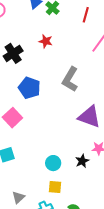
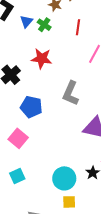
red star: (46, 41) -> (42, 59), size x1.5
cyan circle: (53, 163) -> (64, 178), size x1.5

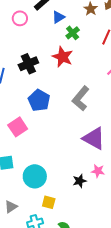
green cross: (44, 25) -> (73, 33), moved
cyan circle: (64, 178) -> (35, 176), moved

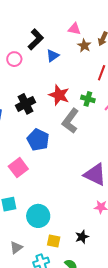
green cross: (73, 33) -> (88, 99), moved, turned -32
gray L-shape: (81, 98) -> (70, 121), moved
black star: (80, 181) -> (82, 237), moved

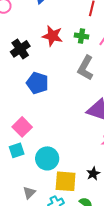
gray L-shape: (70, 121) -> (86, 68), moved
pink square: (18, 168) -> (22, 127), moved
yellow square: (54, 241) -> (66, 181), size x1.6

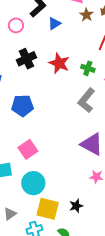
black cross: (20, 49) -> (26, 59), moved
blue pentagon: (37, 83) -> (22, 106), moved, turned -30
pink square: (22, 127) -> (28, 149), moved

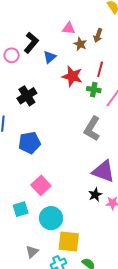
pink circle: (16, 25) -> (12, 55), moved
red star: (59, 63) -> (72, 76), moved
green cross: (88, 68) -> (94, 90), moved
black star: (76, 206) -> (95, 195), moved

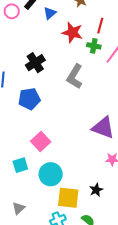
black cross: (27, 96) -> (35, 63), moved
gray L-shape: (92, 129) -> (75, 76), moved
black star: (95, 195) -> (96, 190), moved
gray triangle: (32, 252) -> (19, 208), moved

